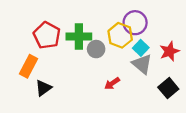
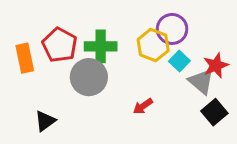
gray circle: (96, 49) -> (89, 77), moved, size x1.6
gray triangle: (142, 64) -> (201, 81), moved
orange rectangle: (28, 66) -> (25, 58), moved, turned -40
black triangle: (43, 88) -> (45, 121), moved

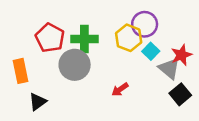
orange rectangle: (25, 58) -> (20, 71), moved

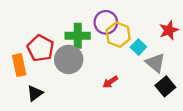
purple circle: (145, 24) -> (106, 22), moved
red pentagon: (50, 38) -> (41, 48), moved
red star: (181, 55) -> (169, 30), moved

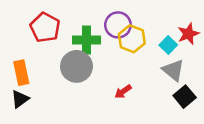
cyan square: (138, 47) -> (168, 45), moved
red pentagon: (41, 48) -> (45, 27), moved
black triangle: (35, 93) -> (20, 99), moved

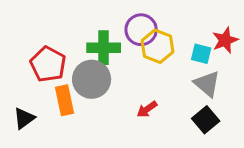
red pentagon: (45, 27) -> (48, 64), moved
cyan square: (168, 45) -> (201, 54), turned -30
orange rectangle: (21, 73) -> (65, 100), moved
black square: (185, 97) -> (206, 120), moved

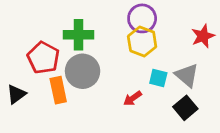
purple circle: (141, 30) -> (142, 18), moved
green cross: (104, 48) -> (78, 35), moved
cyan square: (201, 54) -> (158, 78), moved
black triangle: (24, 118) -> (16, 94), moved

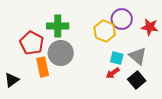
purple circle: (142, 18) -> (122, 19), moved
red star: (203, 36) -> (150, 27), turned 30
black triangle: (16, 94) -> (12, 80), moved
red arrow: (133, 98) -> (113, 73), moved

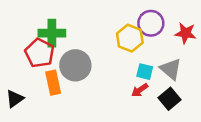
green cross: (58, 26) -> (52, 33), moved

